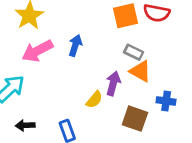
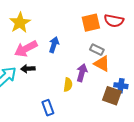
yellow semicircle: (94, 100) -> (68, 85), turned -32
brown square: (135, 119) -> (112, 96), moved
black arrow: (25, 125) -> (28, 69), moved

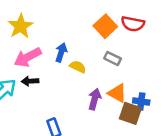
orange square: (91, 23) -> (105, 26), turned -30
orange triangle: (102, 64) -> (117, 93), moved
purple arrow: (82, 73) -> (95, 99), moved
yellow semicircle: (68, 85) -> (78, 67), moved, turned -72

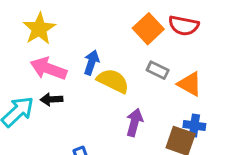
pink arrow: (28, 57) -> (48, 69), turned 48
yellow semicircle: (78, 67) -> (113, 81), size x1.5
orange triangle: (117, 93) -> (190, 84), moved

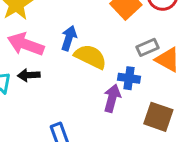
gray rectangle: (158, 70) -> (148, 47), moved, turned -50
blue cross: (194, 125) -> (129, 78), moved

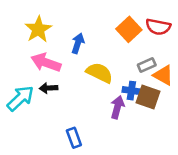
blue arrow: (69, 38) -> (78, 43), moved
brown square: (158, 117) -> (148, 97), moved

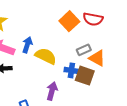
blue arrow: (78, 43) -> (27, 45), moved
purple arrow: (117, 107) -> (52, 91), moved

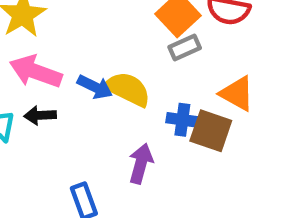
blue arrow: (27, 45) -> (95, 87), moved, turned 98
gray rectangle: (84, 50) -> (185, 48), moved

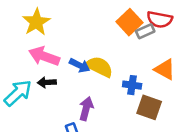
gray rectangle: (185, 48) -> (145, 31), moved
brown square: (211, 131) -> (149, 107), moved
purple arrow: (141, 164) -> (86, 109), moved

